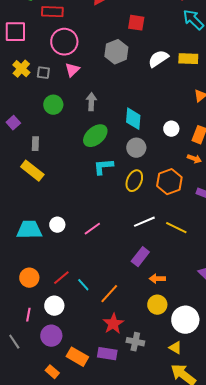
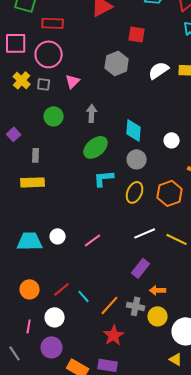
pink circle: (64, 42) -> (49, 54), moved
yellow rectangle: (32, 171) -> (33, 182), turned -40
gray cross: (135, 342) -> (136, 306), moved

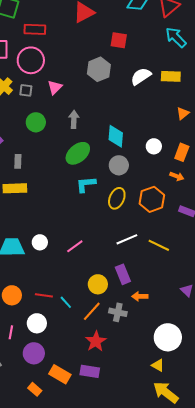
purple rectangle: (141, 268) -> (123, 274), turned -60
red line: (62, 289) -> (44, 295), turned 48
yellow circle: (158, 316) -> (98, 284), moved

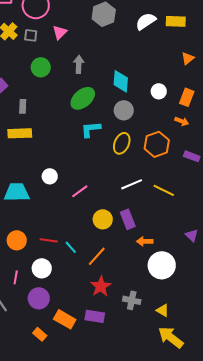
white circle: (40, 242) -> (50, 176), moved
yellow circle: (98, 284) -> (103, 219), moved
gray cross: (118, 312) -> (132, 300), moved
white circle: (168, 337) -> (162, 265), moved

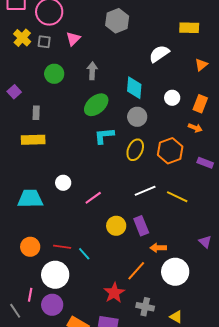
white semicircle: (146, 21) -> (159, 54), moved
orange line: (97, 256) -> (136, 271), moved
white circle: (42, 268) -> (55, 275), size x1.4
pink line: (16, 277) -> (30, 295), moved

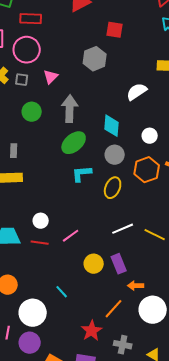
gray arrow: (92, 71) -> (70, 109), size x1.5
orange hexagon: (170, 151) -> (147, 170), moved
red line: (62, 247) -> (40, 243), moved

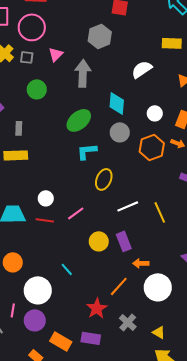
gray arrow: (70, 109) -> (83, 73), moved
yellow ellipse: (113, 188) -> (104, 179), moved
yellow line: (155, 235) -> (160, 212), turned 40
gray cross: (123, 345) -> (128, 322), turned 30

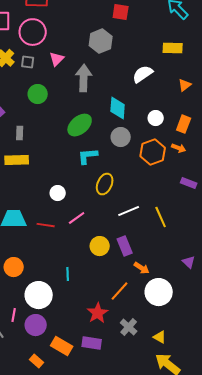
white circle: (46, 198) -> (58, 193), moved
orange arrow: (141, 263) -> (142, 268), turned -147
cyan line: (67, 269) -> (68, 274), turned 40

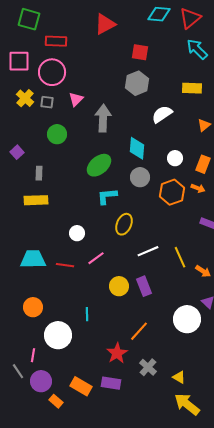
gray hexagon: (101, 41) -> (137, 83), moved
orange arrow: (142, 268) -> (203, 271), moved
white circle: (159, 292) -> (187, 319), moved
purple circle: (36, 325) -> (41, 381), moved

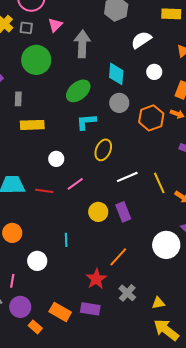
green circle: (57, 134) -> (36, 60), size x1.5
white circle: (175, 158) -> (154, 72), moved
yellow rectangle: (36, 200) -> (32, 125), moved
white circle: (58, 335) -> (37, 261), size x0.7
yellow triangle: (179, 377) -> (158, 303), turned -40

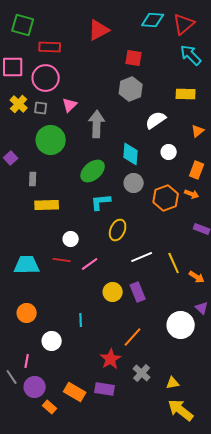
red line: (44, 191) -> (62, 260), moved

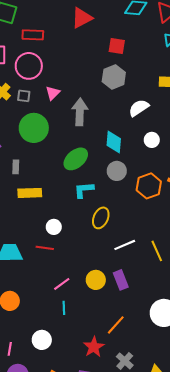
pink line: (90, 264) -> (62, 284), moved
white circle: (52, 341) -> (42, 340), moved

